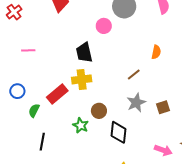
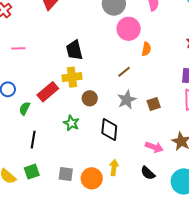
pink circle: (104, 26) -> (129, 29), moved, size x1.5
brown circle: (99, 111) -> (90, 98), moved

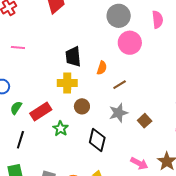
orange semicircle: (146, 49) -> (102, 68), moved
red rectangle: (48, 92) -> (41, 111), moved
brown square: (154, 104) -> (145, 121), turned -32

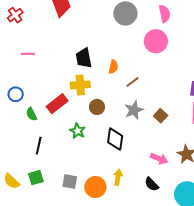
pink circle: (130, 43) -> (156, 41), moved
green semicircle: (16, 108) -> (31, 114), turned -56
red rectangle: (41, 111) -> (57, 104), moved

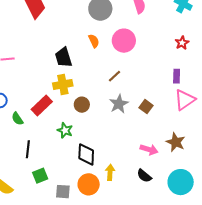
pink circle: (156, 41) -> (124, 41), moved
orange semicircle: (113, 67) -> (94, 41), moved, turned -32
black diamond: (115, 139) -> (86, 154), moved
green square: (36, 178) -> (40, 176), moved
gray square: (70, 182) -> (63, 192), moved

